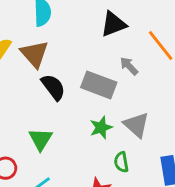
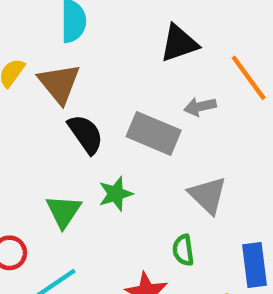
gray arrow: (129, 66) -> (200, 107), turned -60
green star: (101, 127) -> (116, 194), moved

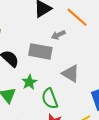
green semicircle: (183, 250) -> (50, 99), moved, size x1.5

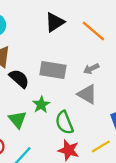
gray arrow: (58, 35) -> (91, 69), moved

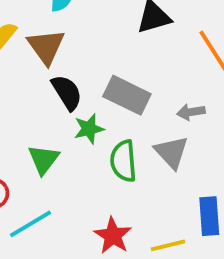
green star: (41, 105) -> (89, 129), moved
green semicircle: (64, 123) -> (123, 161), moved

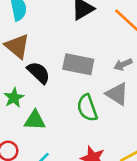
green star: (89, 129) -> (14, 98), moved
green triangle: (44, 159) -> (35, 120), turned -50

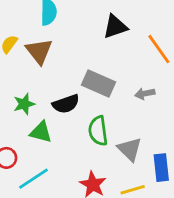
black semicircle: (39, 73) -> (66, 104), moved, turned 105
gray triangle: (117, 94) -> (130, 149), moved

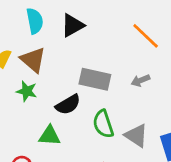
black triangle: (115, 27) -> (73, 25), moved
green star: (24, 104) -> (27, 91), moved, turned -30

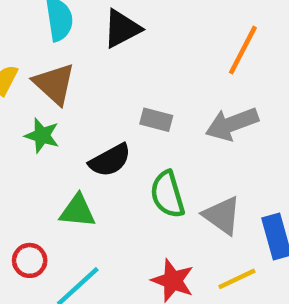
orange line: (146, 36) -> (243, 50), turned 72
gray rectangle: (95, 79) -> (156, 120), size x0.6
gray arrow: (140, 80) -> (232, 124), size x1.6

